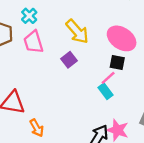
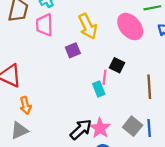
pink ellipse: (122, 38) -> (130, 27), moved
pink line: (108, 78) -> (104, 77), turned -56

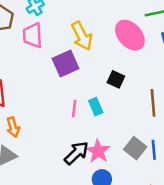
purple square: (73, 50) -> (65, 64), size x1.5
pink line: (104, 77) -> (74, 109), moved

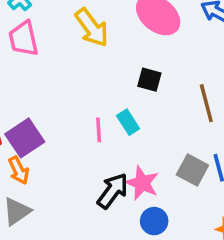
purple square: (65, 64) -> (25, 138), moved

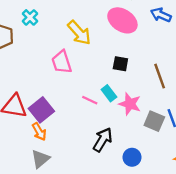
pink trapezoid: (24, 39) -> (62, 62), moved
pink line: (99, 130) -> (90, 100), turned -56
pink star: (142, 183) -> (130, 104), moved

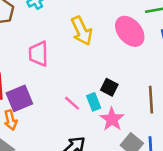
pink trapezoid: (62, 62) -> (38, 54), moved
black square: (120, 64) -> (109, 87), moved

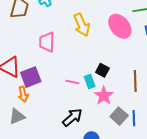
pink line: (72, 103) -> (72, 82), turned -32

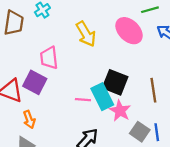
black square: (102, 70) -> (115, 82), size x1.6
purple square: (31, 77) -> (35, 82), moved, turned -35
cyan rectangle: (90, 82) -> (102, 97), size x1.6

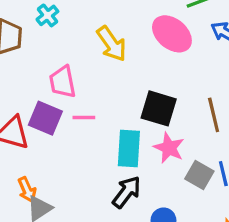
cyan rectangle: (102, 97) -> (129, 149), moved, turned 35
pink line: (83, 100) -> (84, 118), moved
orange arrow: (29, 120) -> (27, 190), moved

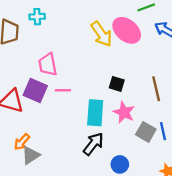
cyan cross: (47, 15) -> (37, 17), turned 35
yellow arrow: (112, 44) -> (101, 34), moved
black square: (159, 108) -> (117, 84), size x0.6
orange arrow: (27, 190) -> (22, 142), turned 66

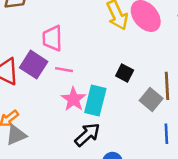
pink star: (124, 112) -> (73, 99), moved
gray square: (146, 132) -> (151, 100), moved

